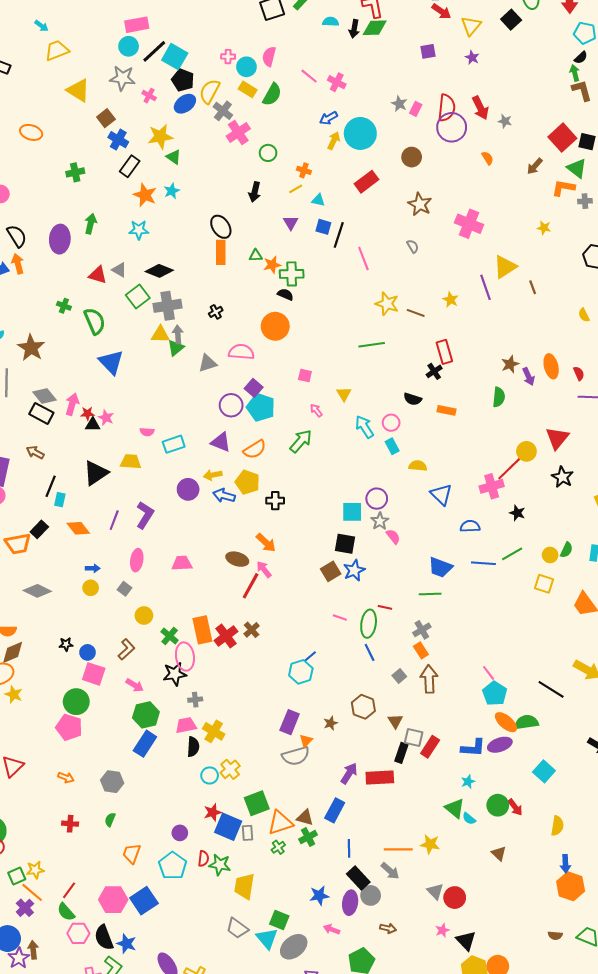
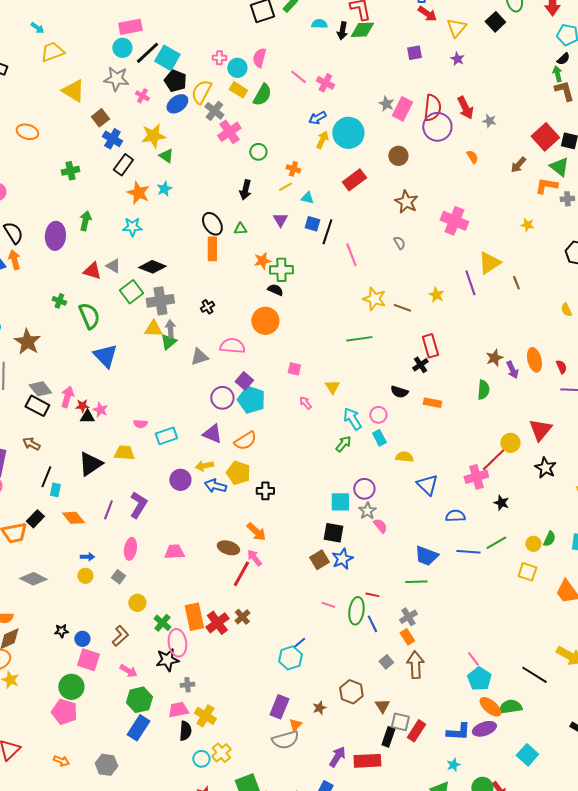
pink rectangle: (416, 109) -> (402, 109), size x1.6
green triangle: (256, 256) -> (240, 229), moved
green arrow: (301, 441) -> (343, 444), moved, size x0.7
blue line: (370, 652) -> (372, 624), moved

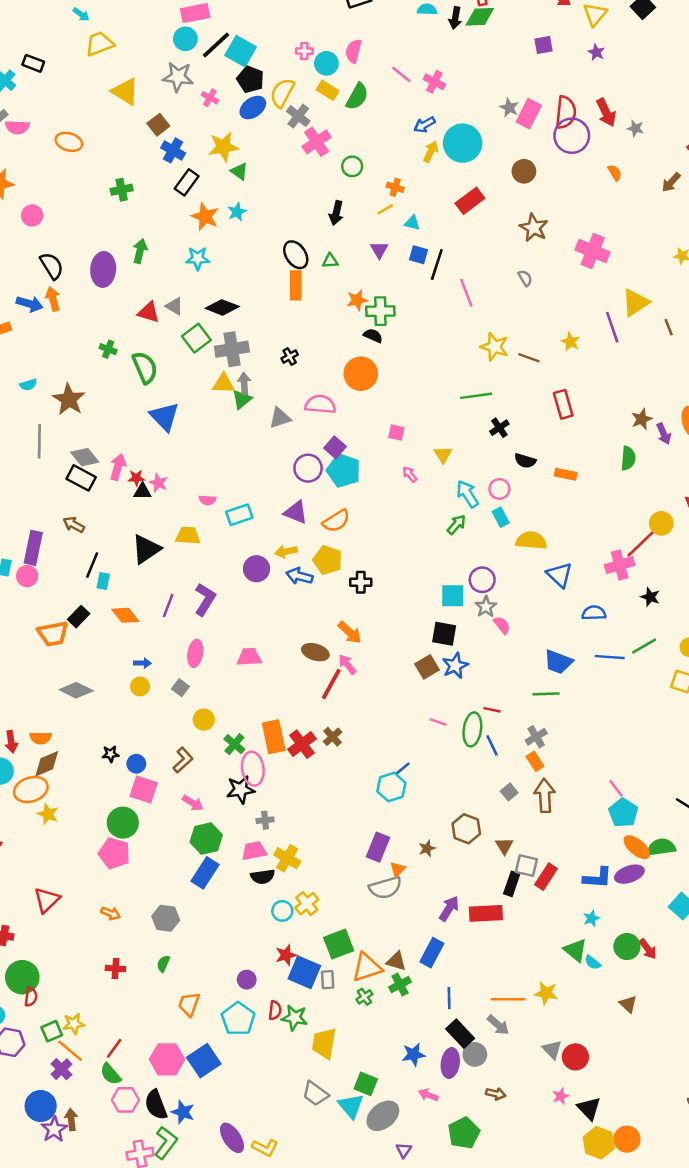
black cross: (420, 365) -> (499, 428), moved
yellow semicircle: (404, 457) -> (531, 541), size x1.4
black semicircle: (185, 731) -> (263, 877), turned 78

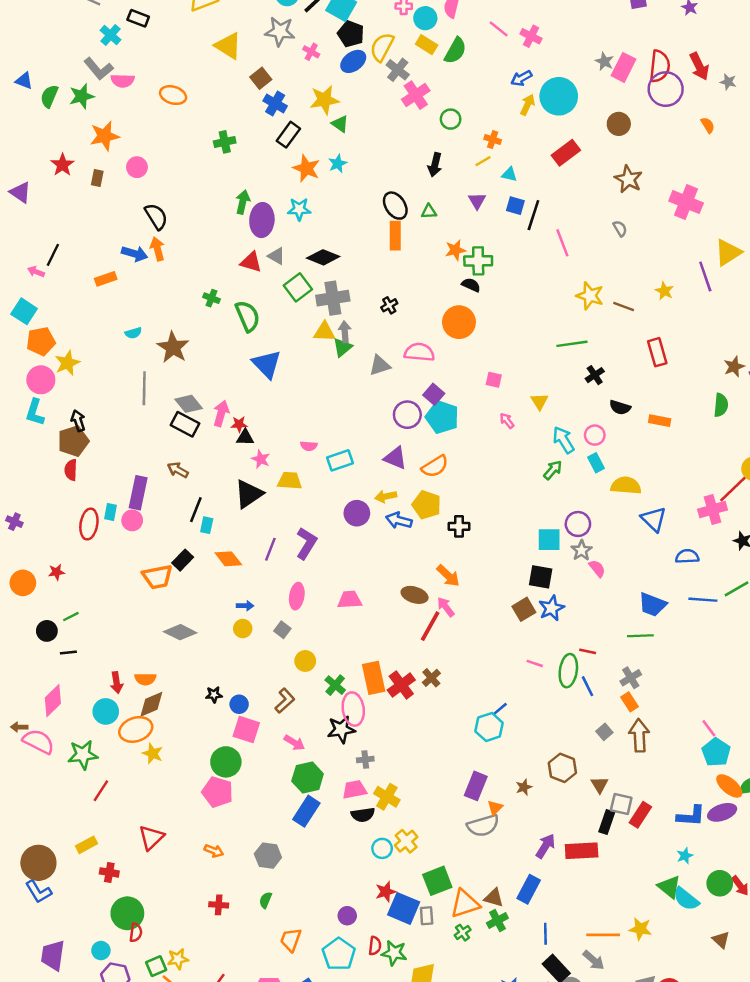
purple ellipse: (103, 269) -> (262, 220), moved
pink star: (158, 483) -> (261, 459), moved
cyan semicircle: (593, 962) -> (686, 899), size x1.6

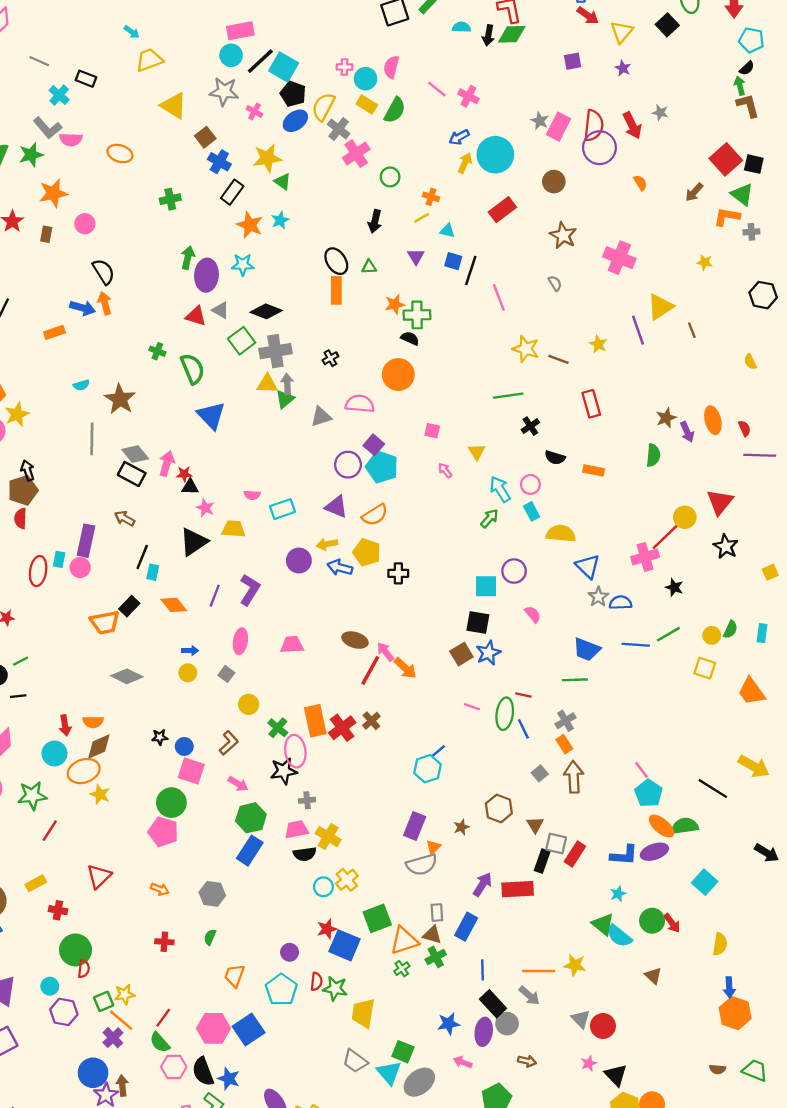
gray star: (728, 82) -> (660, 113), moved
gray star: (582, 550) -> (598, 597), moved
orange arrow: (448, 576) -> (405, 668), moved
gray rectangle: (427, 916) -> (437, 913), moved

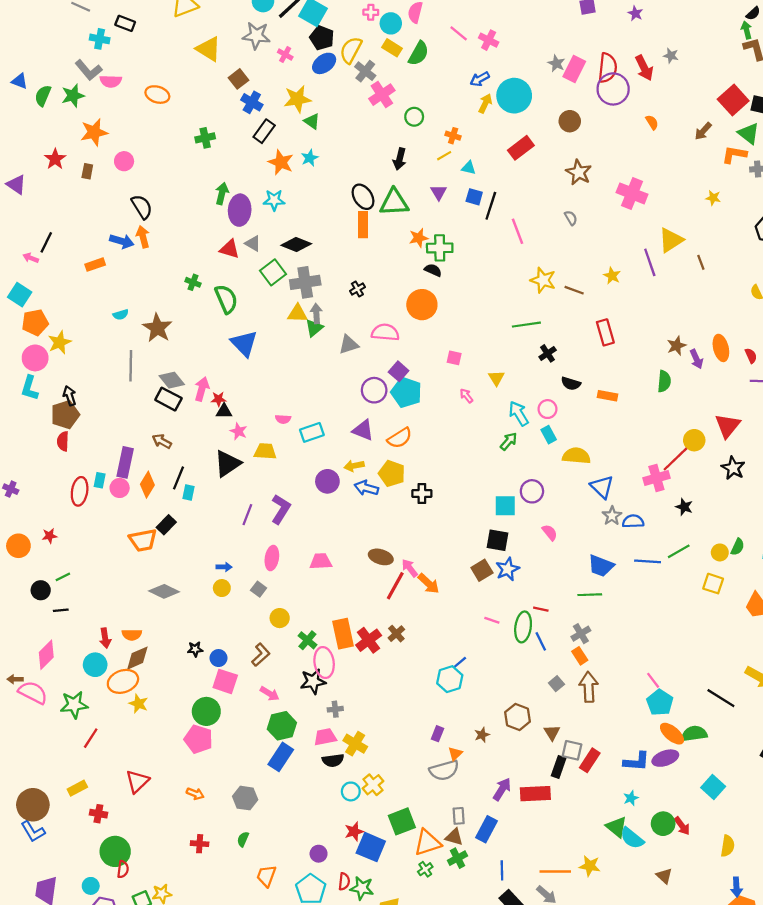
cyan cross: (59, 95) -> (100, 39), turned -30
green triangle: (369, 267) -> (394, 202), size x2.0
orange diamond: (174, 605) -> (147, 485), moved, turned 70
purple rectangle: (415, 826) -> (437, 734), size x0.6

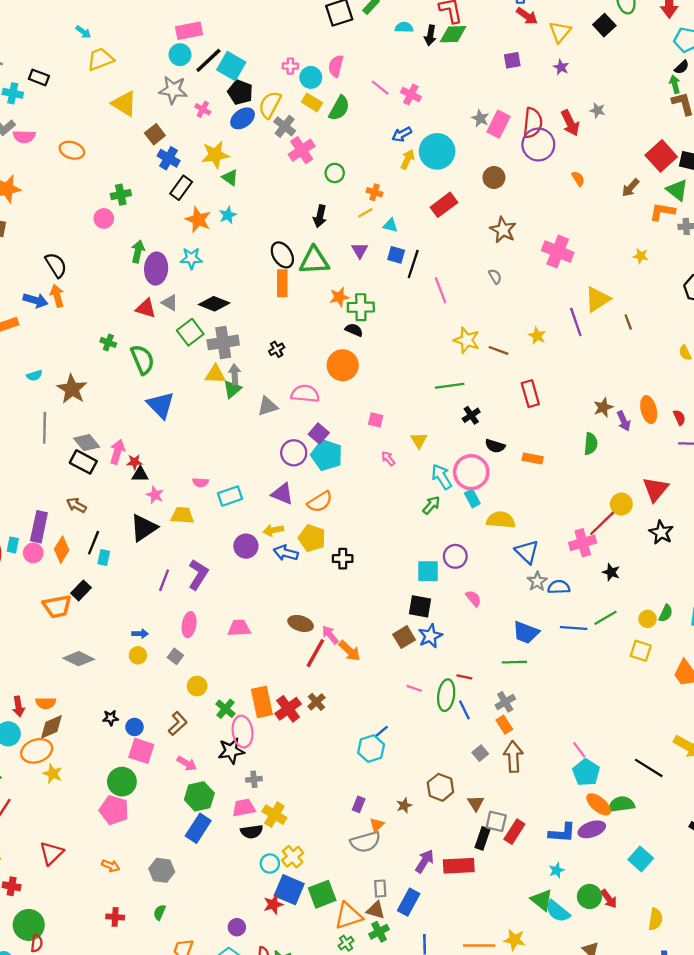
pink circle: (124, 161) -> (104, 218), moved
pink circle: (548, 409) -> (471, 472), size x1.8
blue square: (371, 847) -> (289, 890), moved

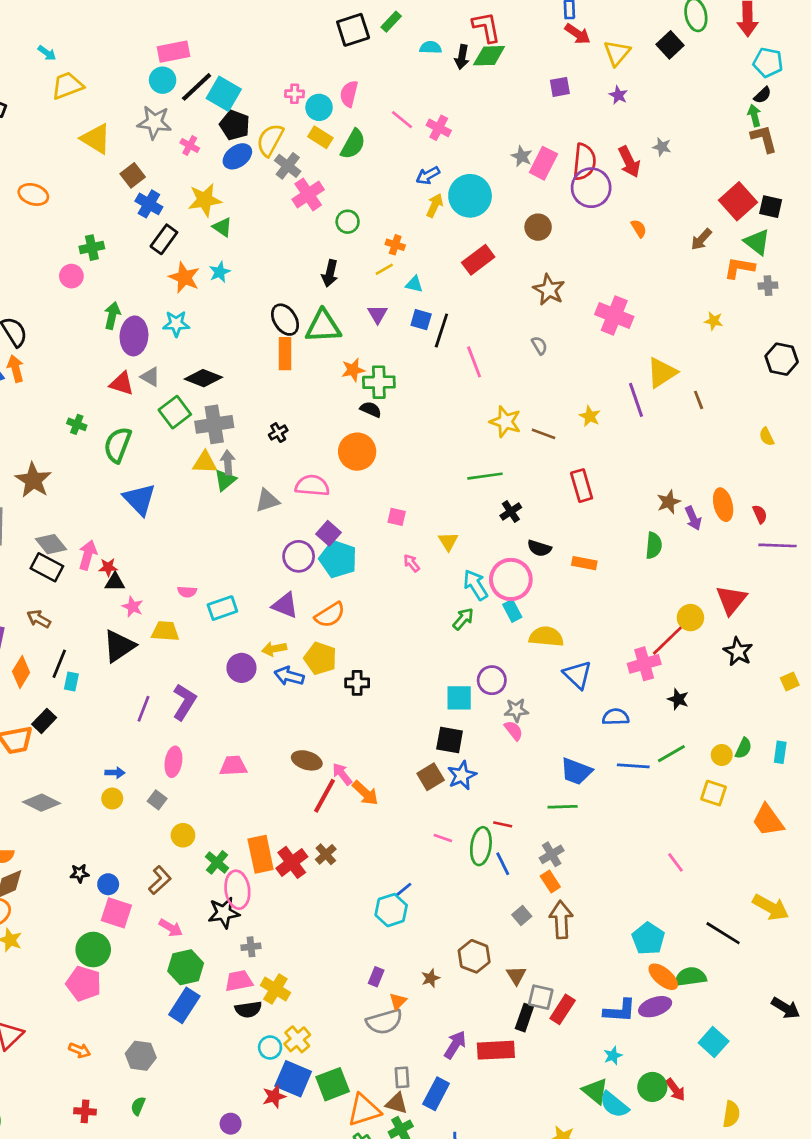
green semicircle: (142, 360) -> (118, 445), turned -136
gray star: (537, 581) -> (516, 710), moved, turned 30
pink line: (579, 750) -> (675, 862), moved

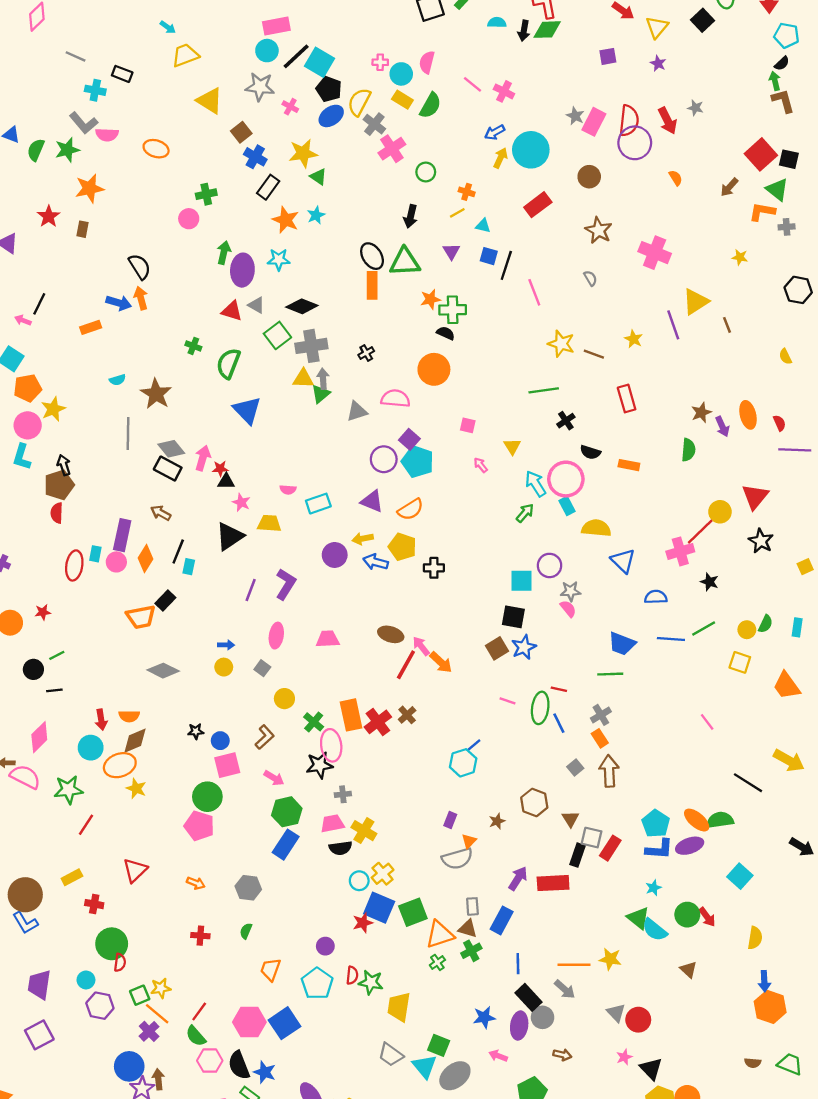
pink square: (116, 913) -> (227, 765), turned -32
cyan pentagon: (648, 939) -> (656, 824), moved

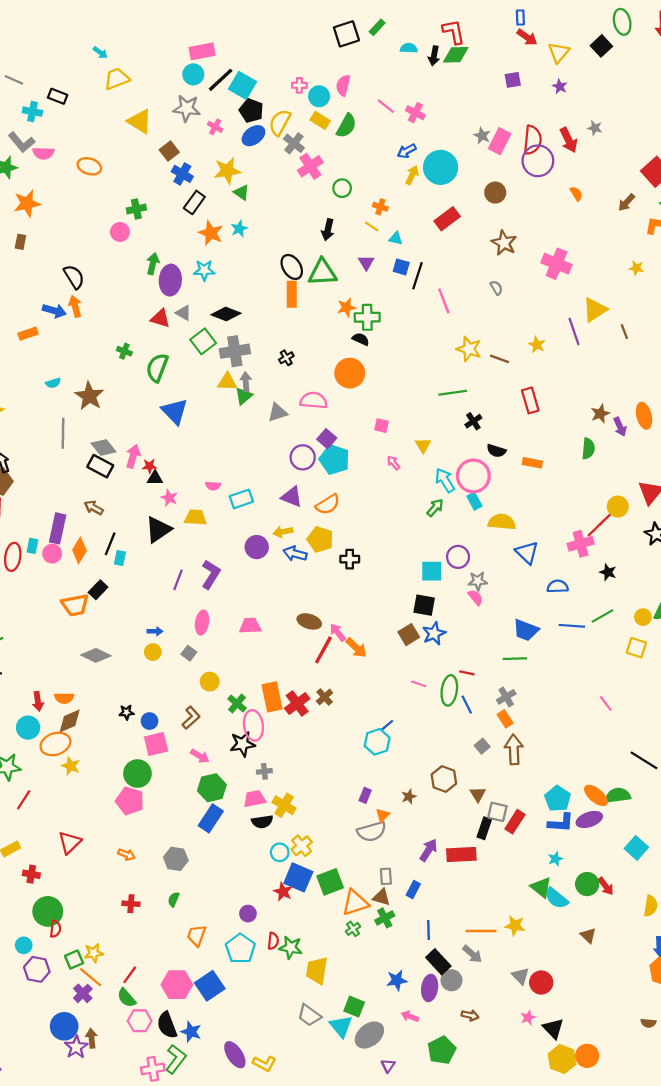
yellow line: (457, 213) -> (372, 226), turned 64
blue rectangle: (502, 920) -> (413, 890), size x0.7
red star: (363, 923) -> (283, 892), turned -30

